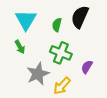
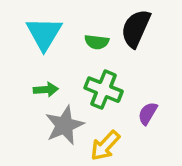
green semicircle: (57, 25) -> (97, 42), turned -96
green arrow: (20, 47) -> (46, 90), moved, turned -64

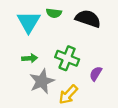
black semicircle: (136, 28) -> (88, 19), turned 85
green semicircle: (97, 42) -> (54, 13), moved

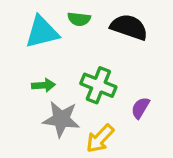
cyan triangle: (29, 22) -> (42, 32), turned 45
gray star: (42, 81) -> (61, 119), turned 30

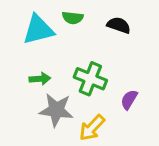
black semicircle: (129, 27) -> (119, 25), size x0.7

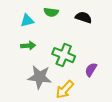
cyan triangle: (38, 30) -> (27, 21), size x0.6
green arrow: (40, 79) -> (28, 46), moved

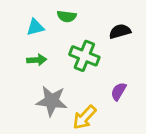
black semicircle: (84, 17) -> (120, 31), moved, turned -35
green cross: (64, 55) -> (84, 56), moved

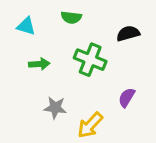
cyan triangle: (35, 27) -> (26, 26), moved, turned 30
gray star: (52, 101) -> (55, 108), size x0.7

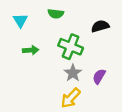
cyan triangle: (26, 26) -> (20, 20), turned 42
gray star: (55, 108) -> (73, 73), moved, turned 30

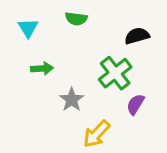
green cross: (71, 47) -> (115, 73), moved, turned 30
gray star: (73, 73) -> (72, 100), moved

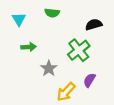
purple semicircle: (135, 104) -> (89, 80), moved

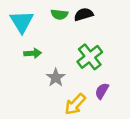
cyan triangle: (19, 19) -> (22, 22), size x1.5
black semicircle: (94, 25) -> (84, 14), moved

